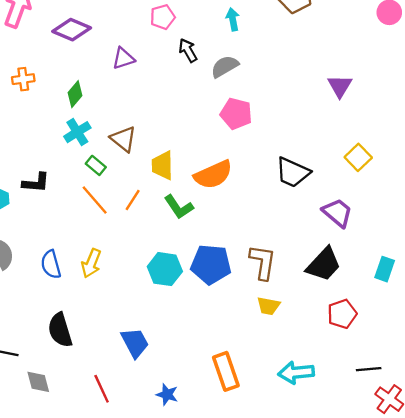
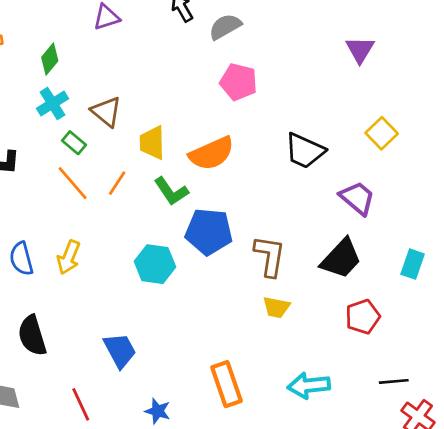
blue pentagon: (211, 264) -> (209, 232), moved

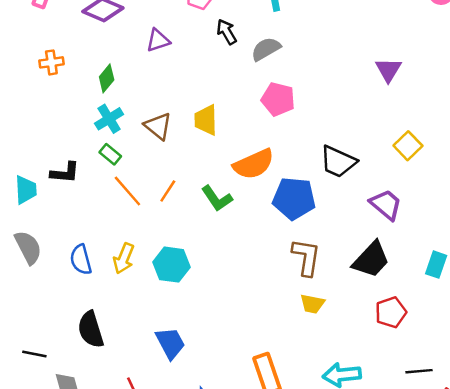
green rectangle: (74, 143) -> (110, 154), moved
yellow trapezoid: (152, 143) -> (206, 120), moved
blue pentagon: (209, 232) -> (294, 198), moved
cyan hexagon: (155, 264) -> (172, 265), moved

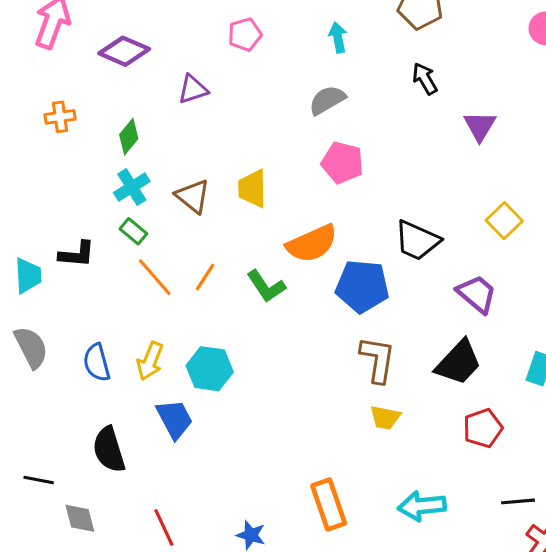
black arrow: (227, 32) -> (425, 79), moved
blue trapezoid: (170, 343) -> (175, 419), moved

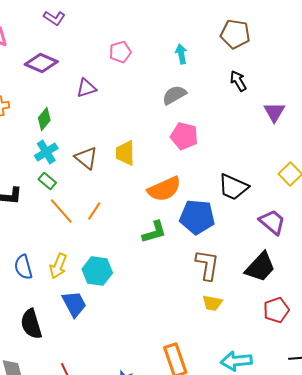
green L-shape: (266, 286) -> (154, 232), moved, turned -72

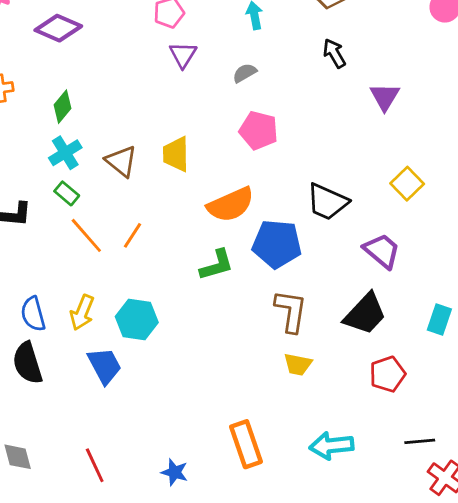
purple triangle: (86, 88) -> (183, 55), moved, turned -40
gray semicircle: (174, 95) -> (245, 73), size x0.7
black semicircle: (31, 324) -> (27, 363), moved

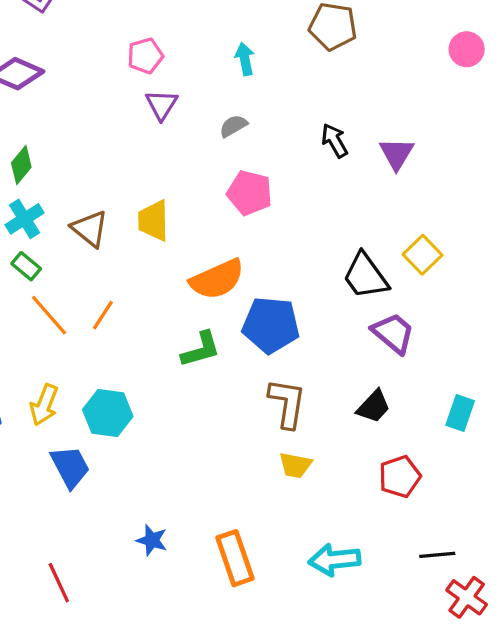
black arrow: (334, 53) -> (334, 141), moved
black trapezoid: (327, 202) -> (365, 276), moved, turned 30
black trapezoid: (365, 314) -> (374, 406), size x0.7
blue star: (175, 472) -> (152, 540), moved

